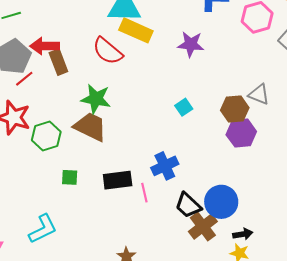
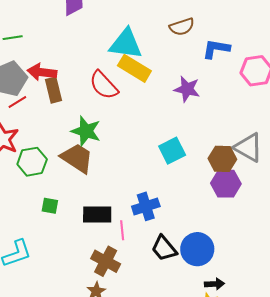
gray triangle: (259, 94) -> (248, 147), size x1.4
cyan square: (184, 107) -> (172, 151), size x1.5
brown cross: (203, 226) -> (106, 261), moved, turned -32

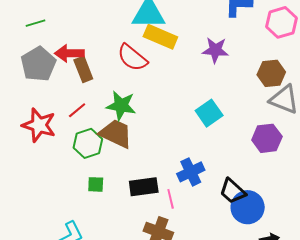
red line: (17, 102) -> (77, 110), moved
brown hexagon: (222, 159) -> (271, 73), moved
green hexagon: (32, 162) -> (88, 143), moved
black trapezoid: (164, 248) -> (233, 191), moved

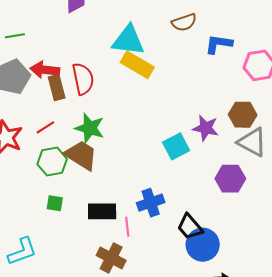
purple star: (215, 50) -> (206, 128), moved
red semicircle: (132, 58) -> (83, 79), moved, turned -148

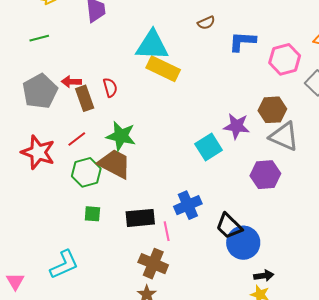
brown semicircle: (184, 22) -> (206, 23), size x0.7
green line: (15, 36) -> (39, 38), moved
red arrow: (45, 70) -> (71, 82), size x0.7
red semicircle: (83, 79) -> (110, 87), size x0.6

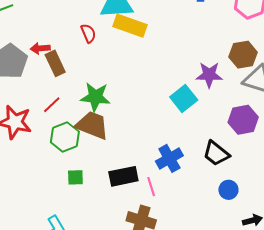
red semicircle: (110, 87) -> (88, 33), moved
black trapezoid: (229, 226) -> (216, 153), moved
blue circle: (243, 243) -> (228, 190), size x0.6

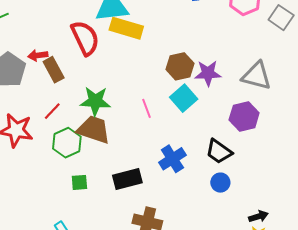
red semicircle: (88, 33) -> (85, 38), size x1.8
brown hexagon: (243, 55) -> (180, 66), moved
pink line: (151, 187) -> (147, 108), moved
blue circle: (228, 190) -> (220, 183), moved

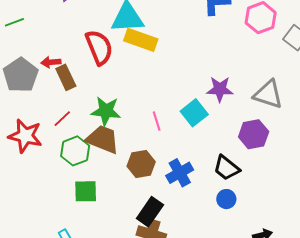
brown hexagon: (180, 66) -> (141, 164), moved
black rectangle: (127, 179) -> (150, 212), moved, turned -44
green square: (79, 182) -> (86, 191), size x1.4

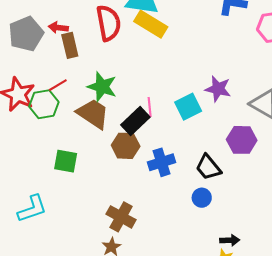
green hexagon: (75, 151) -> (44, 104), moved
black rectangle: (150, 212) -> (135, 121), moved

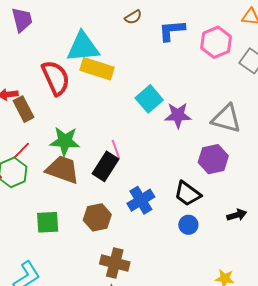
cyan square: (188, 107) -> (149, 99), moved
brown hexagon: (126, 146) -> (97, 217), moved
black arrow: (230, 240) -> (237, 215), moved

